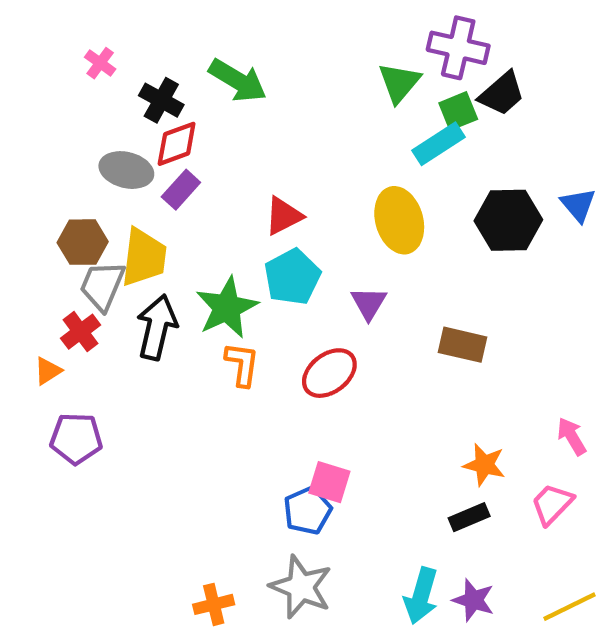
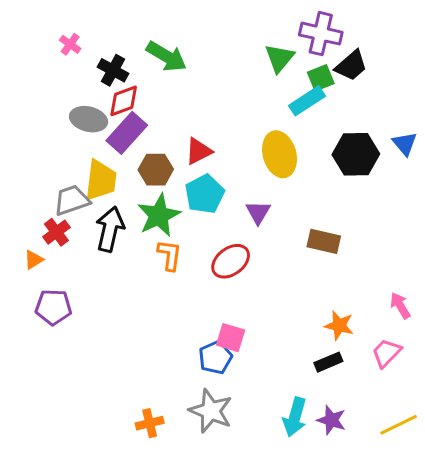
purple rectangle: (181, 190) -> (127, 133), size x1.5
brown hexagon: (83, 242) -> (156, 170), moved
gray trapezoid: (102, 286) -> (72, 200), turned 48

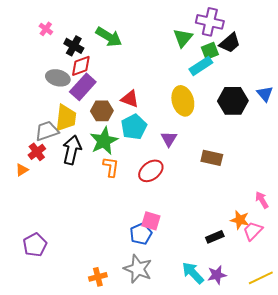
red triangle: (199, 151) -> (130, 99), turned 48
purple pentagon: (53, 307) -> (35, 245), moved, turned -30
orange star: (339, 325) -> (240, 220), moved
cyan arrow: (295, 417) -> (193, 273), turned 120
purple star: (331, 420) -> (217, 275), turned -30

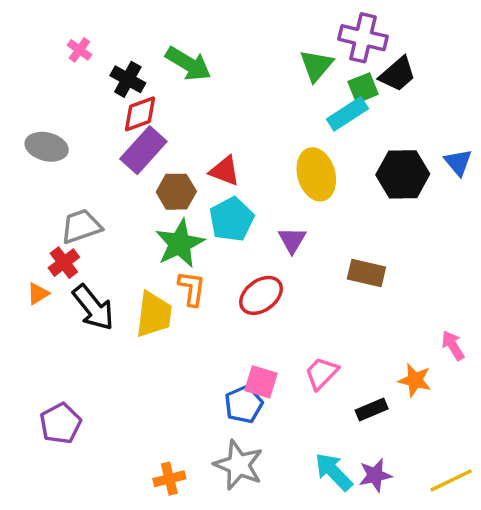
gray ellipse: (58, 78) -> (47, 147), moved
yellow trapezoid: (66, 118) -> (154, 314), moved
black arrow: (72, 150) -> (93, 308), moved, turned 128
pink trapezoid: (253, 231) -> (322, 373), moved

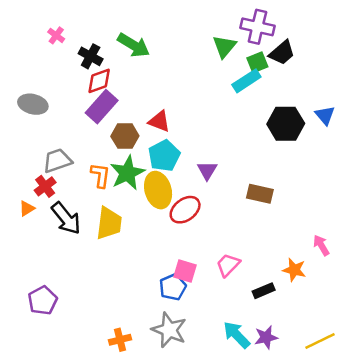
yellow ellipse: (316, 174) -> (158, 190), moved
orange L-shape: (192, 289) -> (100, 175), moved

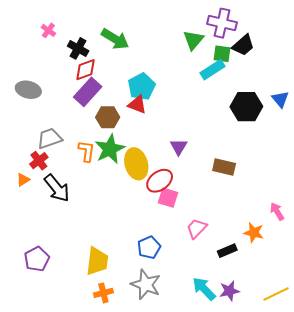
green square: (257, 62) -> (222, 54), turned 30
cyan pentagon: (164, 156) -> (142, 87), moved
yellow trapezoid: (109, 223) -> (97, 261), moved
pink square: (185, 271) -> (168, 198), moved

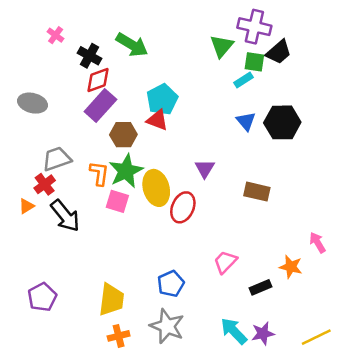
cyan rectangle: (212, 70) -> (244, 80), size x0.7
blue triangle: (280, 99) -> (246, 121), moved
red ellipse: (160, 181) -> (183, 207), turned -30
pink square: (168, 198) -> (117, 201), moved

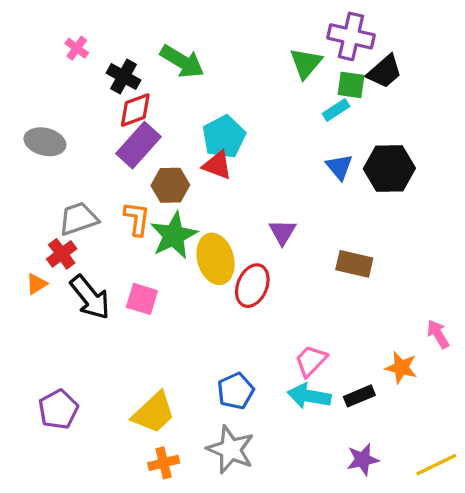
orange L-shape: (99, 173) -> (137, 219), moved
pink square: (117, 201) -> (142, 299), moved
yellow trapezoid: (111, 300) -> (154, 413), turned 40
cyan arrow: (234, 331) -> (309, 396), moved, turned -36

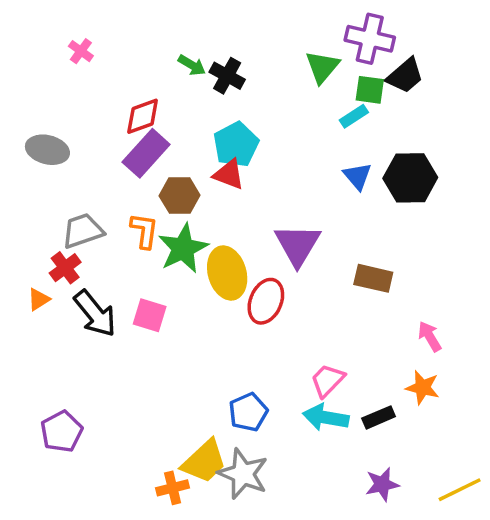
green arrow: (182, 61) -> (192, 65), size x0.6
black cross: (124, 77) -> (227, 76), moved
purple triangle: (282, 232) -> (298, 245), size x1.6
pink arrow: (438, 334) -> (430, 336), moved
yellow trapezoid: (154, 413) -> (204, 461), moved

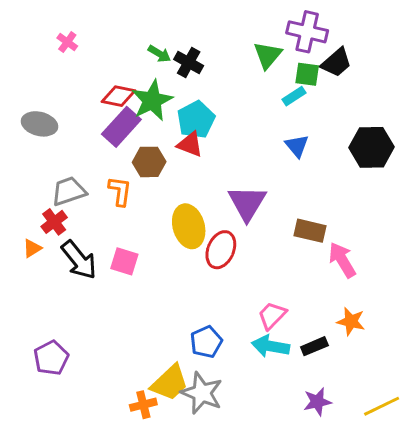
red diamond: (143, 116) -> (118, 96), turned 32
black hexagon: (410, 178) -> (371, 147), moved
green star: (183, 248) -> (152, 101), moved
pink arrow: (430, 336) -> (342, 260), moved, size x1.4

